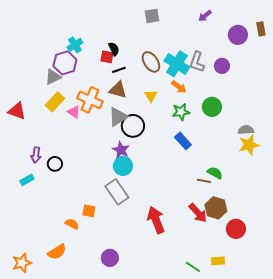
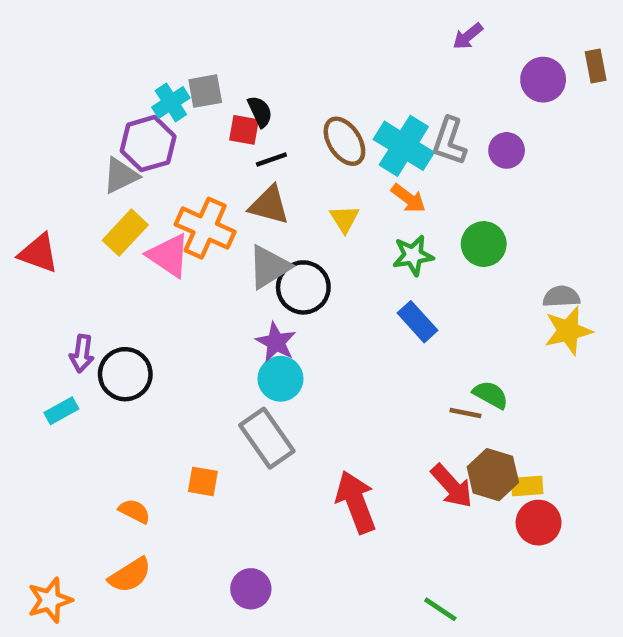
gray square: (152, 16) -> (205, 91), moved
pink triangle: (74, 112) -> (169, 255), size x1.5
black circle: (55, 164) -> (125, 374), size x1.5
orange semicircle: (72, 224) -> (134, 511), moved
yellow rectangle: (218, 261) -> (527, 486), moved

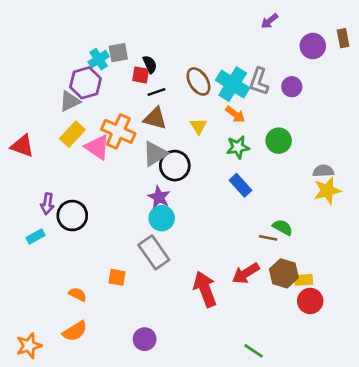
red arrow: (452, 486) -> (246, 273), moved, turned 100

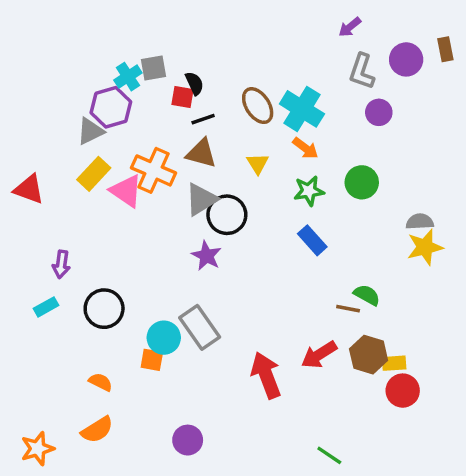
gray L-shape: (259, 81) -> (362, 71), moved
black circle: (72, 216) -> (104, 309), moved
cyan circle: (162, 218) -> (164, 338), moved

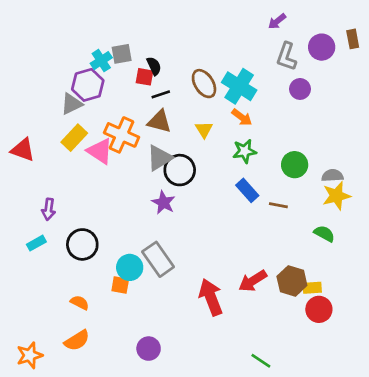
green circle: (362, 182) -> (295, 165), moved
green semicircle: (367, 295) -> (324, 234), moved
brown line: (348, 309) -> (278, 205), moved

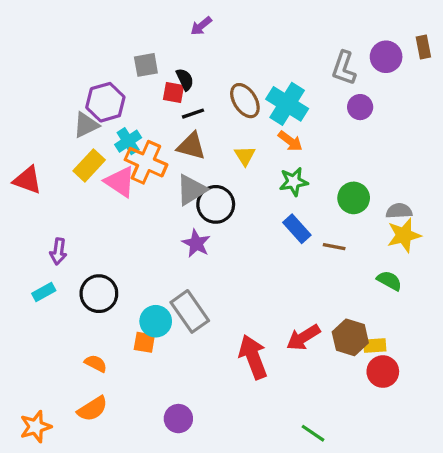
purple arrow: (277, 21) -> (201, 26), moved
cyan cross: (101, 61) -> (128, 141), moved

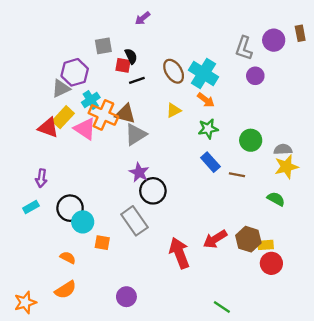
brown triangle: (191, 146) -> (125, 114), moved
yellow triangle: (245, 156) -> (174, 110), turned 35
red triangle: (28, 180) -> (48, 128), moved
black circle: (216, 204) -> (153, 191), moved
cyan circle: (156, 321) -> (83, 222), moved

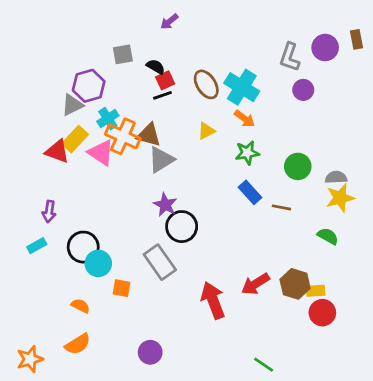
black semicircle: (131, 56) -> (156, 67), turned -35
red square: (123, 65) -> (165, 80), moved, turned -35

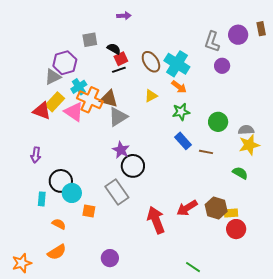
purple arrow: (169, 22) -> (124, 16), turned -144
cyan rectangle: (37, 246) -> (42, 199), moved, turned -56

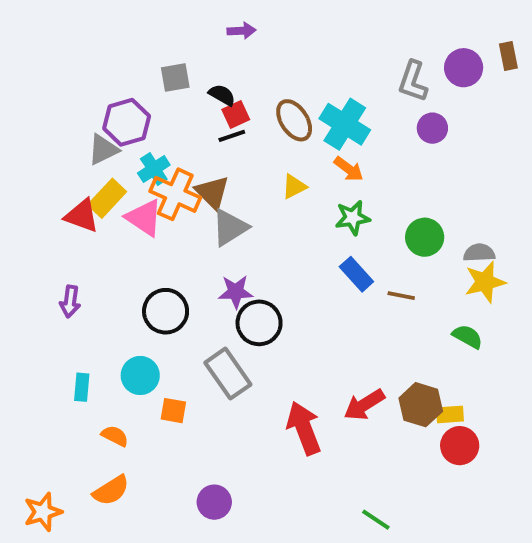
brown triangle: (109, 99) -> (212, 192), turned 30
purple star: (121, 150) -> (236, 292), turned -30
black circle: (61, 181) -> (166, 311), moved

